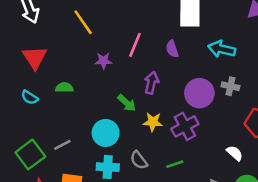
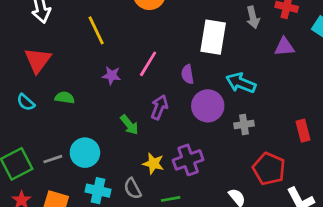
gray cross: (230, 86) -> (244, 125), turned -30
purple circle: (199, 93) -> (208, 106), moved
yellow star: (153, 122) -> (153, 163), moved
cyan circle: (106, 133) -> (85, 153), moved

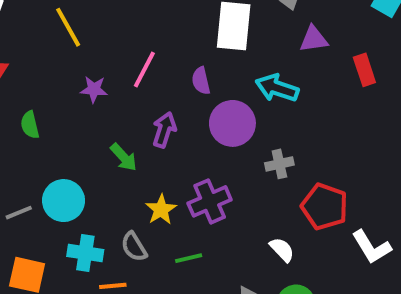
purple triangle: (284, 47) -> (314, 39), moved
green semicircle: (65, 98) -> (30, 125), turned -108
gray cross: (244, 125) -> (279, 164), moved
red rectangle: (303, 131) -> (364, 70), moved
yellow star: (153, 163) -> (161, 210), turned 30

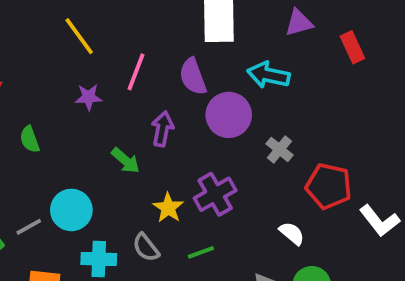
yellow line: (68, 27) -> (79, 36), moved
purple semicircle: (201, 81) -> (193, 77), size x1.4
gray cross: (279, 164) -> (280, 149), turned -32

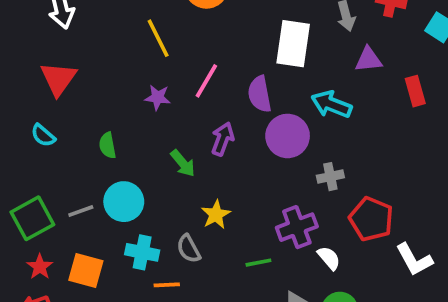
green semicircle: (30, 139) -> (108, 145), moved
gray cross: (280, 149) -> (330, 177), turned 30
purple cross: (215, 194) -> (297, 227), moved
green line: (201, 252) -> (258, 263), moved

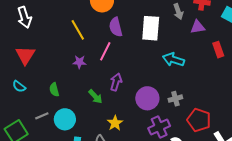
purple triangle: (368, 60) -> (198, 27), moved
purple semicircle: (260, 94) -> (116, 27), moved
purple circle: (288, 136) -> (147, 98), moved
gray line: (81, 211) -> (42, 116), moved

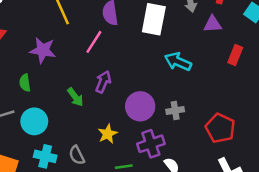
red rectangle: (218, 50) -> (235, 55), turned 35
purple star: (79, 62) -> (43, 50), moved, size x1.5
red pentagon: (199, 120) -> (220, 128), moved
yellow star: (115, 123) -> (108, 134), moved

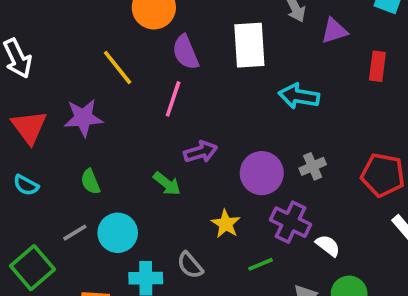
purple star: (43, 50) -> (83, 118), moved
purple arrow: (103, 82) -> (201, 152), turned 65
purple cross: (151, 144) -> (290, 222), turned -32

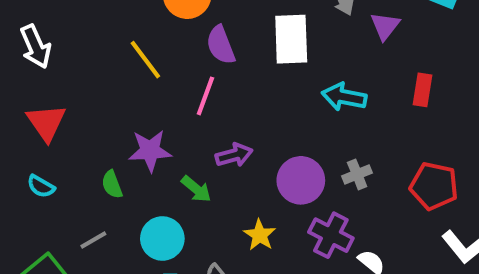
purple triangle: (334, 31) -> (385, 26), turned -36
red rectangle: (377, 66) -> (423, 90), moved
purple star: (83, 118) -> (150, 151), moved
cyan circle: (118, 233) -> (162, 238), moved

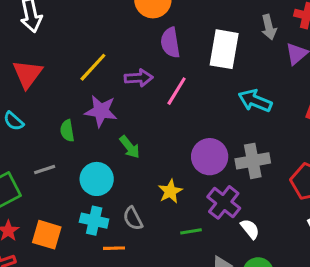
yellow line: (145, 60) -> (93, 67), moved, turned 68
pink line: (205, 96) -> (177, 91), moved
purple arrow: (234, 155) -> (139, 78), moved
gray cross: (357, 174) -> (253, 161), size x1.5

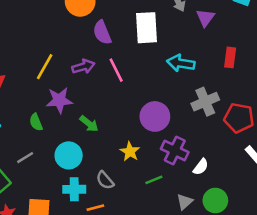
pink line: (177, 91) -> (116, 70), turned -45
gray cross: (253, 161) -> (205, 102), moved
white semicircle: (250, 229) -> (201, 167), turned 90

